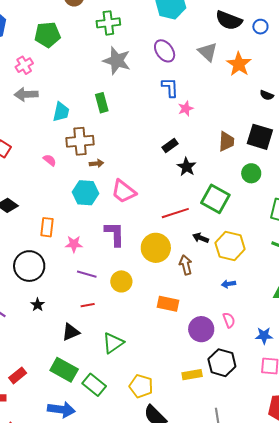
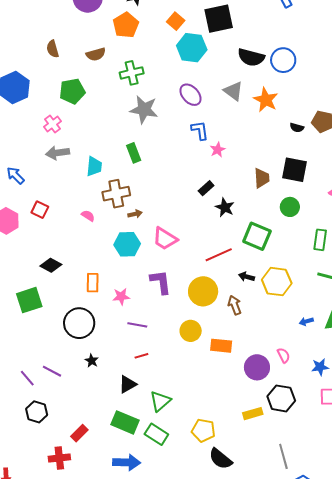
blue circle: (260, 27) -> (283, 60), size x1.6
yellow circle: (121, 281) -> (191, 331), moved
blue arrow: (228, 284) -> (306, 321), moved
green triangle: (113, 343) -> (160, 401), moved

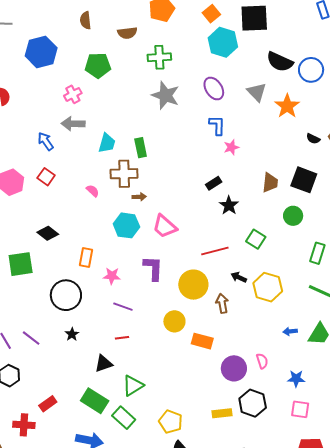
green rectangle: (134, 153) -> (141, 148), moved
blue arrow: (15, 175) -> (46, 141), moved
green square: (257, 236) -> (256, 239), size x0.7

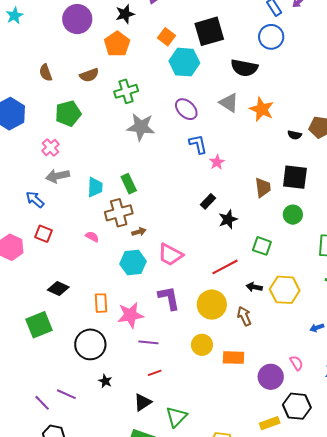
blue circle: (311, 70) -> (271, 37), moved
black star: (229, 205) -> (228, 219), turned 30
pink star: (112, 276) -> (130, 315), size x1.5

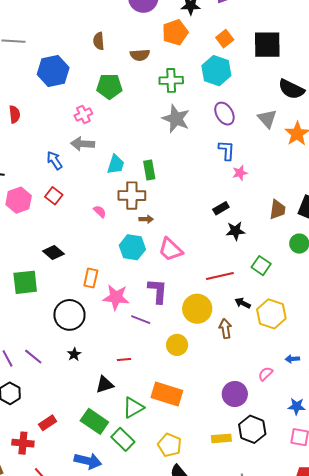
cyan hexagon: (184, 62) -> (216, 71), moved
purple line: (148, 342) -> (141, 320), moved
orange rectangle: (233, 358) -> (167, 394), moved, size x1.4
pink semicircle: (296, 363) -> (266, 374), moved, turned -119

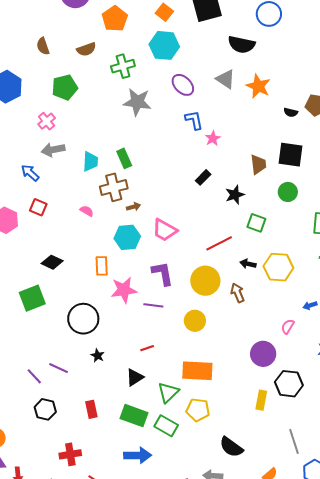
black star: (235, 231) -> (235, 195), moved
orange rectangle: (91, 278) -> (102, 266), moved
red rectangle: (48, 423) -> (91, 409), moved, turned -54
yellow rectangle: (221, 438) -> (261, 400), turned -60
yellow pentagon: (170, 445) -> (198, 410), moved

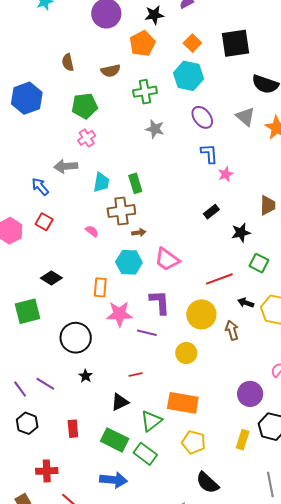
gray star: (137, 102) -> (155, 129), size x0.7
pink cross: (47, 121) -> (87, 138), moved
yellow pentagon: (198, 410) -> (194, 442), moved

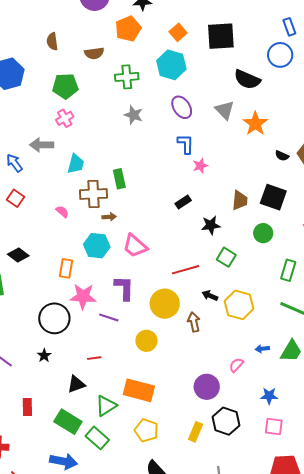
green rectangle: (135, 183) -> (119, 179), moved
black circle: (76, 338) -> (54, 318), moved

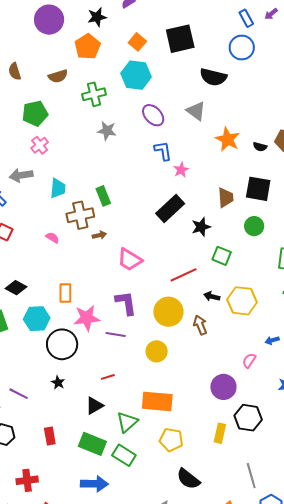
orange star: (255, 124) -> (228, 139), moved
black rectangle: (183, 202) -> (170, 208), size x1.8
cyan hexagon: (97, 246) -> (37, 319), moved

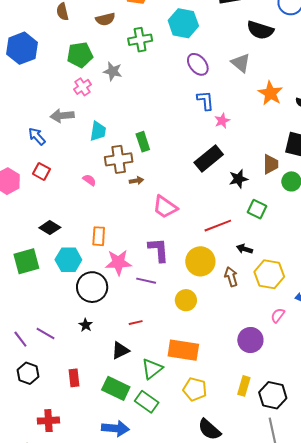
gray star: (107, 131) -> (113, 71), moved
brown trapezoid: (226, 198) -> (271, 164), moved
yellow hexagon: (242, 301) -> (269, 274), moved
black hexagon: (248, 418) -> (273, 395), moved

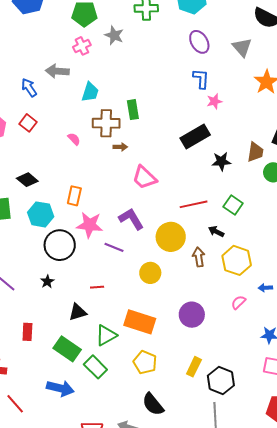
green square: (257, 209) -> (233, 205), moved
purple L-shape: (159, 250) -> (131, 219), turned -36
purple circle: (250, 340) -> (192, 315), moved

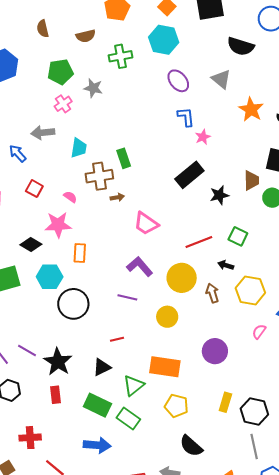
red square: (28, 123) -> (34, 189), moved
pink star: (90, 225) -> (58, 225), moved
black star: (47, 282) -> (58, 362), moved, size x2.0

